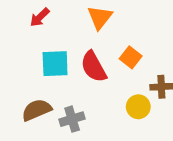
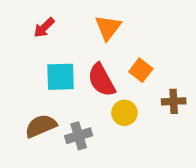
yellow circle: (138, 107) -> (124, 113), moved

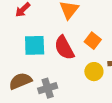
yellow circle: (124, 113) -> (94, 72), moved

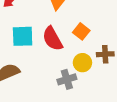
gray cross: (48, 88) -> (67, 79), moved

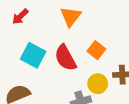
cyan square: (23, 36) -> (33, 55), turned 30

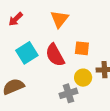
orange square: (96, 50) -> (82, 48), turned -32
cyan square: (33, 55) -> (27, 53), turned 30

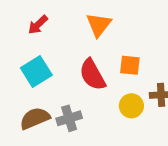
cyan square: (27, 53) -> (36, 72), moved
gray cross: (68, 93) -> (69, 118), moved

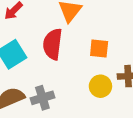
red semicircle: (92, 75) -> (53, 44), moved, turned 36

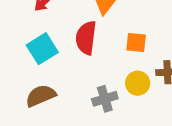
gray cross: (42, 98) -> (105, 99), moved

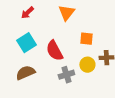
red semicircle: (86, 38) -> (54, 51), moved, turned -35

